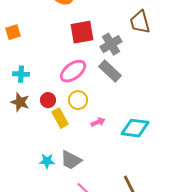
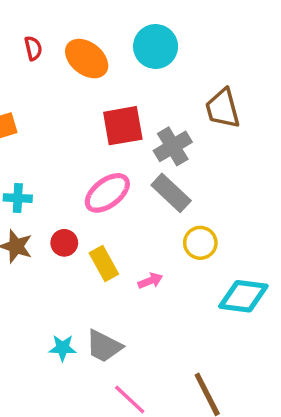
yellow circle: (78, 100) -> (200, 243), moved
yellow rectangle: (60, 118) -> (104, 263), moved
cyan diamond: (135, 128) -> (243, 296), moved

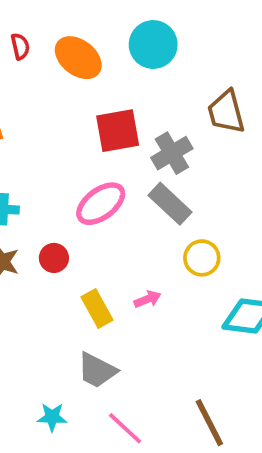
yellow rectangle: (104, 263) -> (97, 308), moved
cyan star: (63, 348) -> (52, 417), moved

